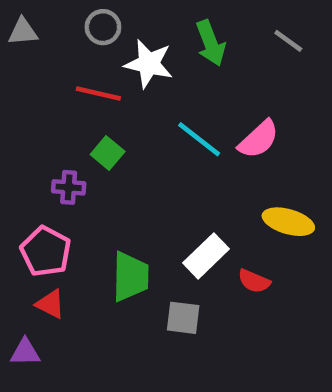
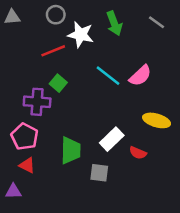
red line: (98, 93) -> (53, 51), turned -35
purple cross: (69, 187) -> (37, 102), size x1.5

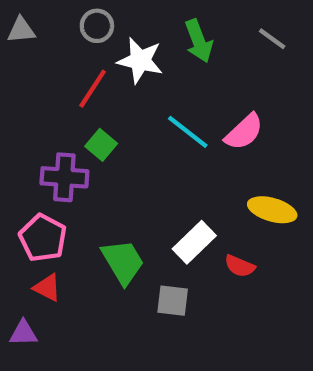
red line: (53, 51) -> (93, 89), turned -35
green trapezoid: (71, 150) -> (123, 262), turned -32

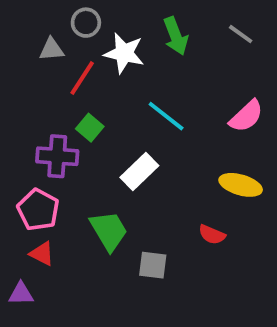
gray triangle: (21, 30) -> (52, 49), moved
pink semicircle: (244, 132) -> (246, 116), moved
white rectangle: (194, 242) -> (139, 172), moved

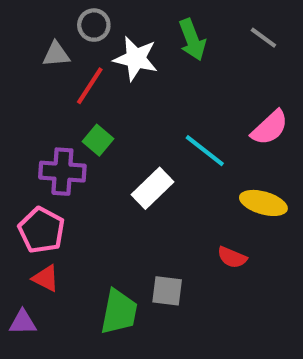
cyan line: (166, 116) -> (205, 151), moved
green trapezoid: (109, 231) -> (119, 312), moved, turned 42

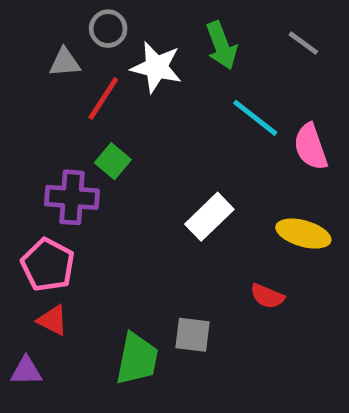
pink semicircle: (270, 128) -> (311, 147), turned 114
cyan line: (205, 151) -> (255, 118), moved
white rectangle: (152, 188) -> (209, 217), moved

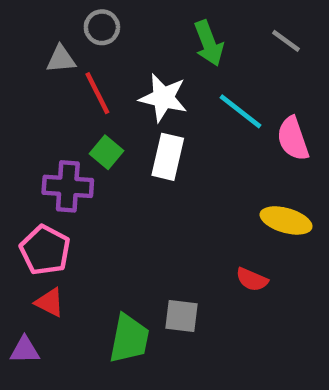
white star: (156, 67) -> (163, 98), moved
red line: (103, 99) -> (97, 93), turned -60
white rectangle: (209, 217) -> (168, 157), moved, turned -33

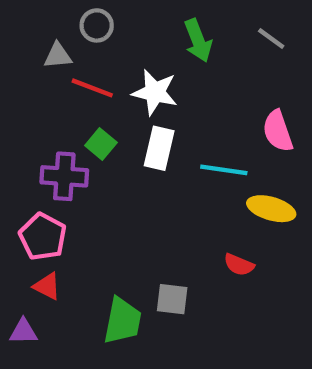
red line: (97, 93) -> (92, 88), turned -42
cyan line: (241, 111) -> (224, 170), moved, turned -30

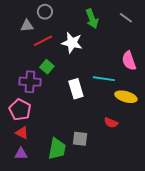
red line: (92, 88) -> (43, 41), turned -48
white rectangle: (159, 148) -> (76, 89), moved, turned -30
purple triangle: (23, 332) -> (21, 154), moved

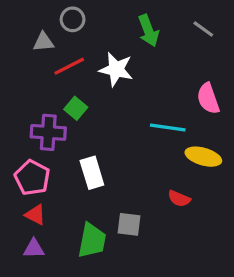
white rectangle: (76, 89) -> (92, 173), moved

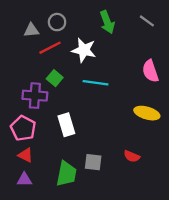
gray circle: (73, 19) -> (57, 22), moved
cyan line: (168, 128) -> (96, 83), moved
red semicircle: (179, 199) -> (132, 156), moved

